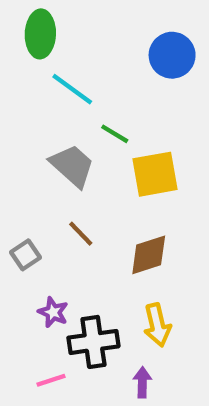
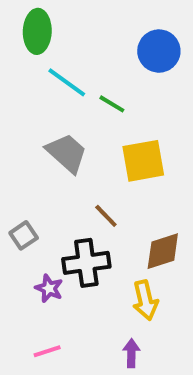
green line: (115, 134) -> (112, 104), moved
brown line: (81, 234) -> (106, 216), moved
brown diamond: (149, 255) -> (163, 251), moved
black cross: (93, 342) -> (86, 263), moved

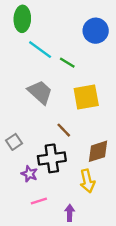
pink line: (47, 351) -> (39, 201), moved
purple arrow: (131, 353) -> (70, 213), moved

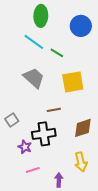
green ellipse: (22, 19) -> (41, 16), moved
brown line: (64, 130) -> (54, 110), turned -56
yellow arrow: (87, 181) -> (81, 162), moved

